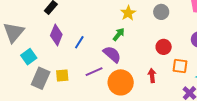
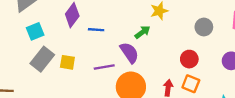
gray circle: (161, 12) -> (204, 27), moved
blue line: (79, 42) -> (96, 30), turned 48
orange square: (180, 66) -> (191, 84), moved

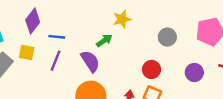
yellow square: (67, 62) -> (27, 53), moved
purple line: (104, 67) -> (55, 61), moved, turned -60

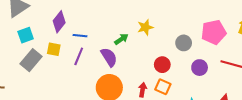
yellow star: (122, 19) -> (145, 27), moved
gray circle: (167, 37) -> (184, 43), moved

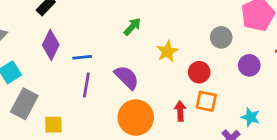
yellow star: (145, 27) -> (167, 51), moved
green arrow: (121, 39) -> (132, 27), moved
yellow square: (54, 49) -> (53, 125), moved

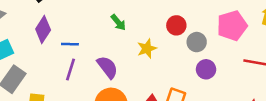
green arrow: (132, 27) -> (118, 22), turned 90
purple circle: (249, 65) -> (206, 69), moved
red circle: (199, 72) -> (176, 25), moved

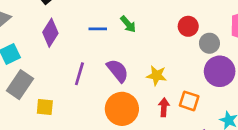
blue line: (70, 44) -> (98, 29), moved
yellow star: (147, 49) -> (157, 76), moved, turned 30
purple circle: (206, 69) -> (220, 71), size x1.5

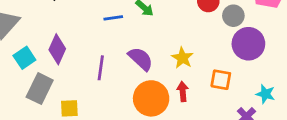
purple diamond: (50, 33) -> (57, 49), moved
yellow star: (157, 76) -> (183, 58), turned 30
red arrow: (164, 107) -> (183, 91), moved

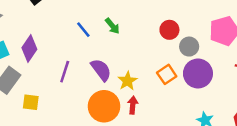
blue line: (113, 18) -> (83, 30), turned 49
yellow star: (183, 58) -> (127, 81), moved
orange square: (221, 80) -> (167, 74), moved, turned 36

